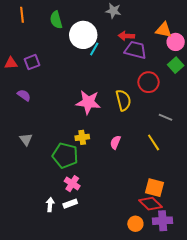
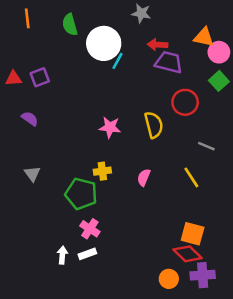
pink star: (88, 102) -> (110, 127), size x0.7

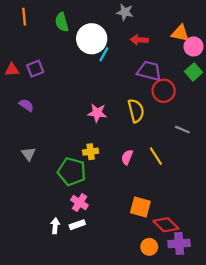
purple trapezoid: (169, 62) -> (149, 71), moved
yellow line: (191, 177) -> (156, 156), moved
orange square: (193, 234) -> (140, 207), moved

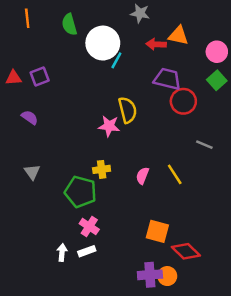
orange triangle: (180, 33) -> (178, 36), moved
yellow semicircle: (136, 111) -> (128, 110), moved
purple cross: (179, 244) -> (150, 275), moved

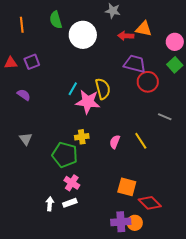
orange line: (27, 18) -> (22, 25), moved
cyan line: (116, 60) -> (73, 89), moved
pink star: (109, 126) -> (88, 102), size x1.4

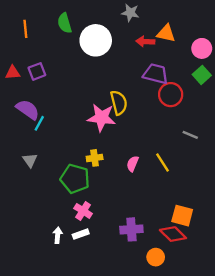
cyan line: (73, 89) -> (39, 123), moved
purple semicircle: (24, 95) -> (28, 110), size x1.5
orange square: (127, 187) -> (182, 216), moved
purple cross: (121, 222) -> (131, 229), moved

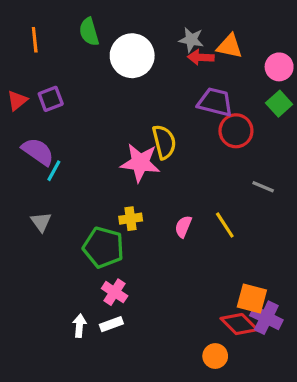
gray star: (130, 13) -> (191, 40), moved
red triangle: (13, 73) -> (17, 100), turned -35
purple cross: (131, 229) -> (266, 318), moved, turned 30

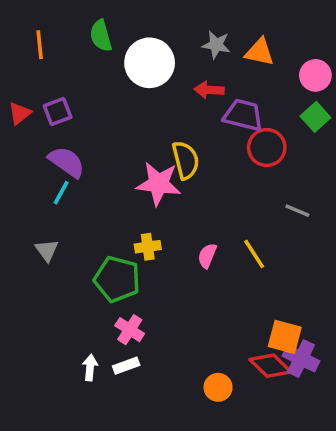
red arrow: (201, 57) -> (209, 90), moved
purple semicircle: (38, 152) -> (67, 162), moved
orange circle: (215, 356) -> (218, 387), moved

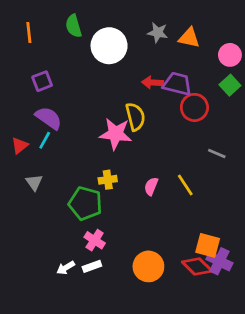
red arrow: (209, 90) -> (152, 82), moved
red triangle: (20, 113) -> (20, 146), moved
white arrow: (90, 367) -> (66, 268), turned -126
orange circle: (218, 387) -> (148, 266), moved, size x1.5

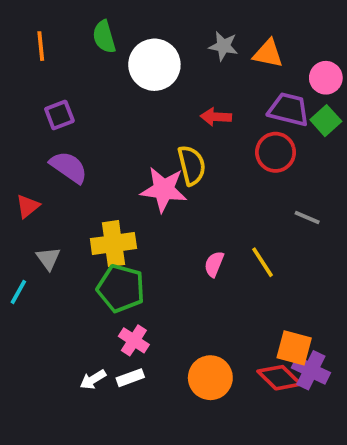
purple trapezoid: (177, 84) -> (289, 109), moved
cyan line: (45, 140) -> (18, 292), moved
yellow cross: (108, 180) -> (113, 244), moved, size x1.6

